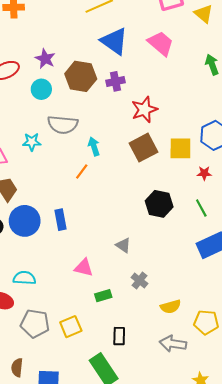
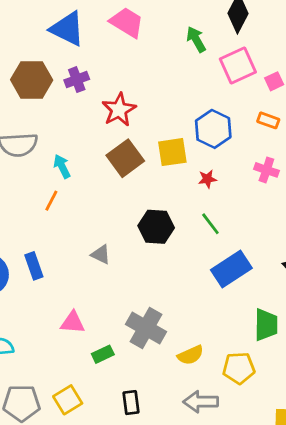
gray triangle: (123, 245) -> (101, 254), moved
gray cross: (139, 281) -> (146, 328), size x1.8

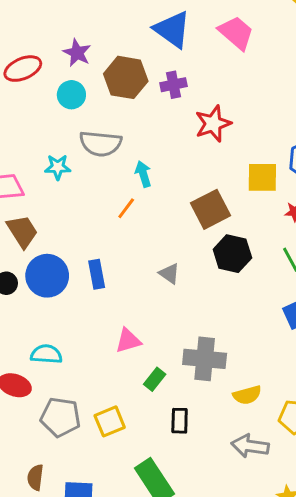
brown square: (125, 158) -> (210, 209), moved
pink triangle: (73, 322) -> (128, 341), turned -30
gray cross: (146, 328) -> (205, 359), turned -33
green rectangle: (103, 354) -> (155, 379), turned -35
black rectangle: (131, 403) -> (180, 421), moved

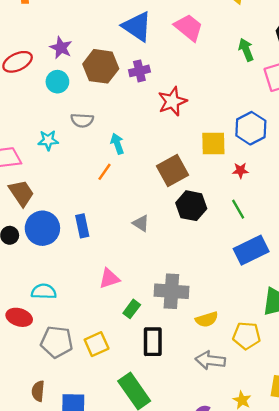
gray semicircle: (101, 144) -> (82, 120), size x0.7
black rectangle: (180, 421) -> (153, 342), size x1.4

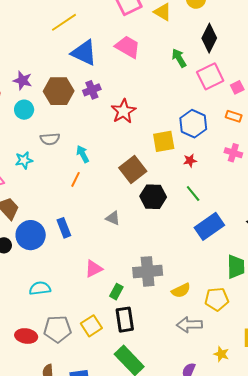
red ellipse: (19, 317) -> (26, 336), moved
black rectangle: (153, 342) -> (125, 320), moved

